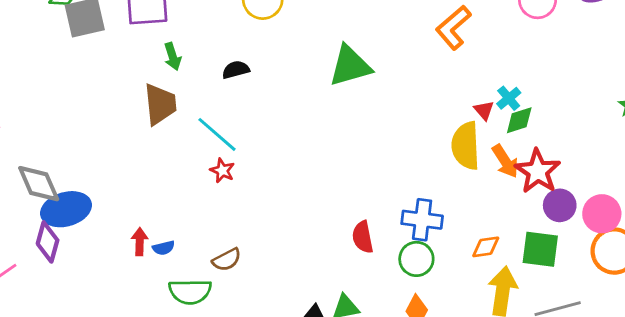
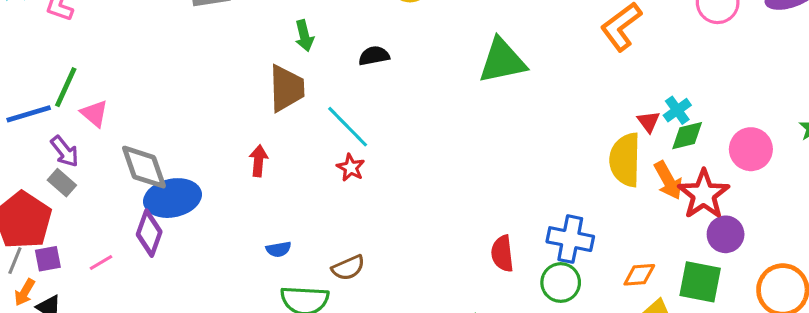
pink circle: (602, 214) -> (751, 149), moved
red arrow: (140, 242) -> (259, 161), moved

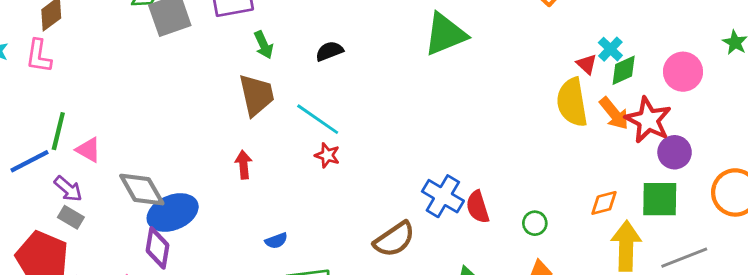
blue cross: (570, 239) -> (443, 196), moved, turned 30
brown semicircle: (348, 268) -> (394, 239), moved, size x1.4
green circle: (561, 283) -> (535, 223), size x0.7

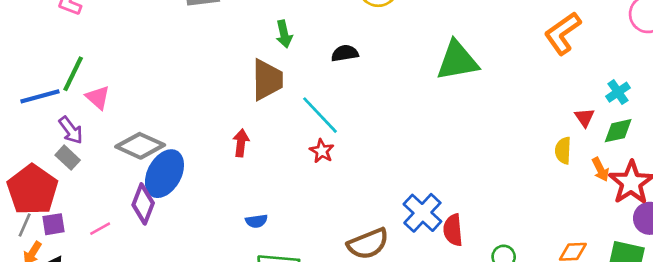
cyan cross: (610, 49) -> (618, 92), moved
yellow semicircle: (572, 102) -> (563, 150), size x0.6
orange arrow: (614, 113) -> (600, 169), size x0.7
gray diamond: (142, 190) -> (140, 146), turned -48
blue ellipse: (173, 213) -> (164, 174), turned -51

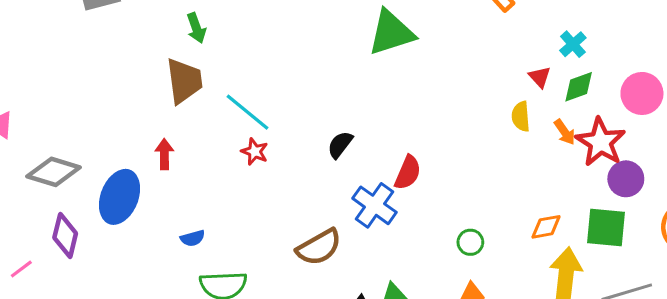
black semicircle: (345, 53) -> (340, 145), moved, turned -36
blue ellipse: (164, 174) -> (120, 197), moved
red semicircle: (453, 230) -> (408, 173), moved, turned -144

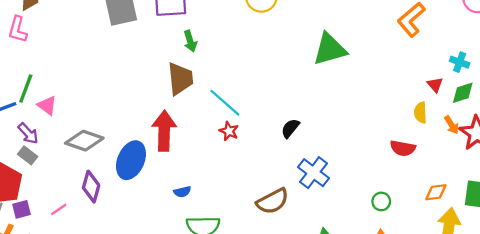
cyan cross: (573, 44) -> (460, 62), turned -30
red arrow: (164, 154) -> (164, 131), size x1.8
red semicircle: (408, 173) -> (403, 148), moved, turned 75

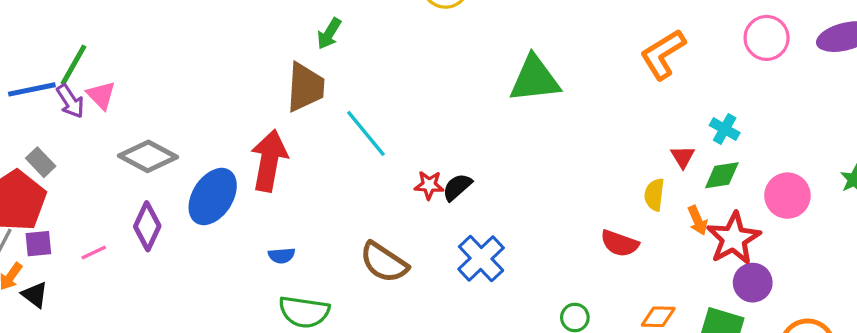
green arrow: (190, 41) -> (329, 34), turned 40
red star: (229, 131) -> (429, 185), moved, turned -30
purple arrow: (28, 133) -> (70, 101), moved
gray rectangle: (28, 155) -> (41, 162), moved
brown semicircle: (273, 201) -> (384, 262), moved, turned 52

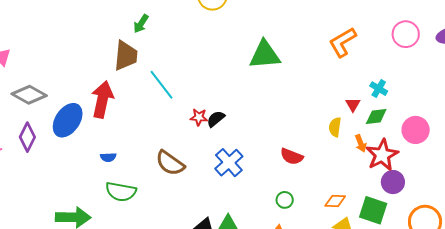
red semicircle: (620, 243) -> (292, 157), moved

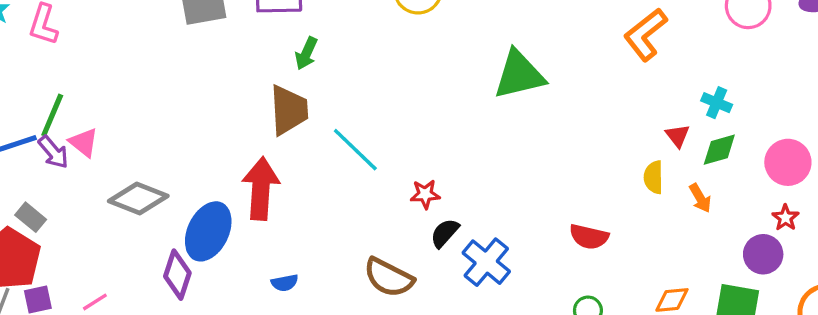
black semicircle: (216, 119) -> (445, 233), moved
purple diamond: (27, 137) -> (177, 275), moved
red star: (382, 155) -> (785, 218), moved, size x0.5

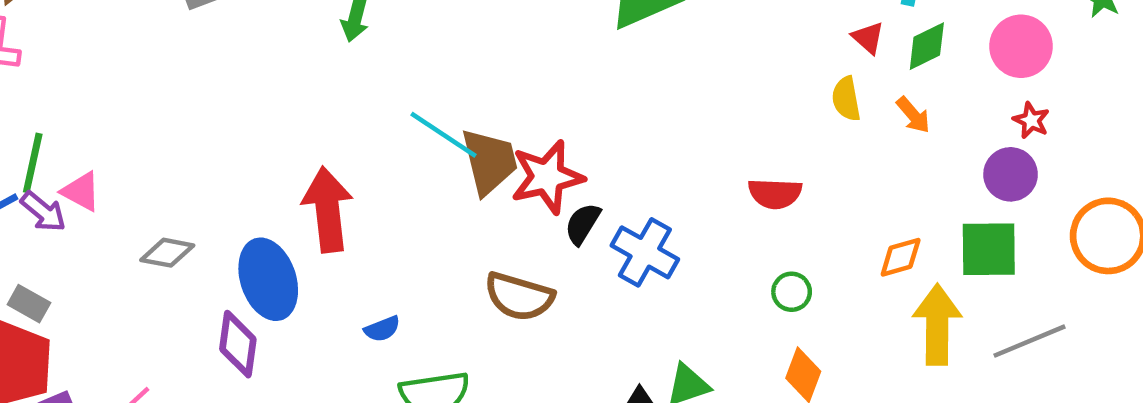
brown trapezoid: (289, 110) -> (489, 161), moved
red star: (425, 194) -> (547, 177), size x1.8
gray diamond: (138, 199) -> (167, 253), size x0.7
blue ellipse: (208, 231) -> (268, 279), turned -34

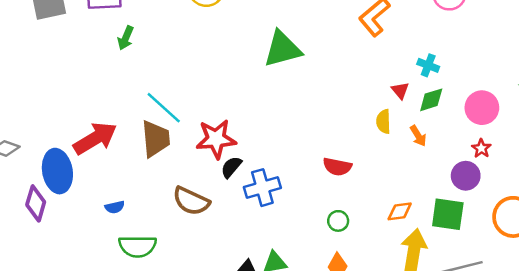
brown trapezoid: (489, 161) -> (156, 139), moved
red arrow: (328, 210) -> (95, 138), turned 57
blue cross: (645, 252) -> (262, 188), turned 36

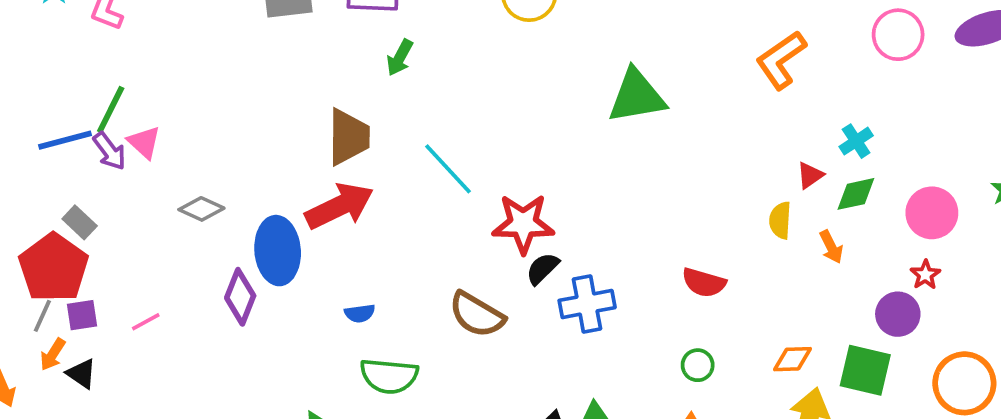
cyan cross: (428, 65) -> (856, 141), turned 30
red triangle: (400, 90) -> (810, 175), turned 30
brown trapezoid: (156, 139) -> (348, 137), moved

